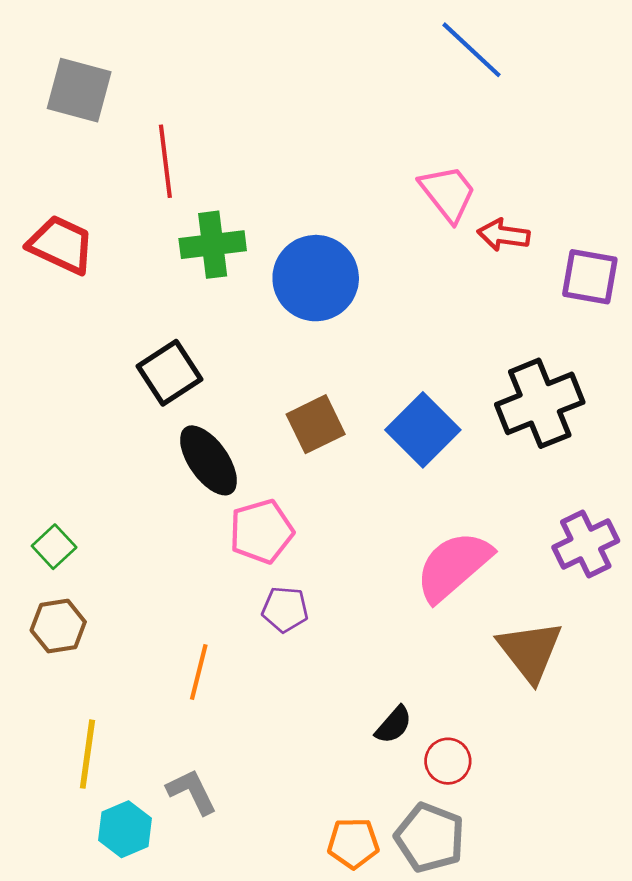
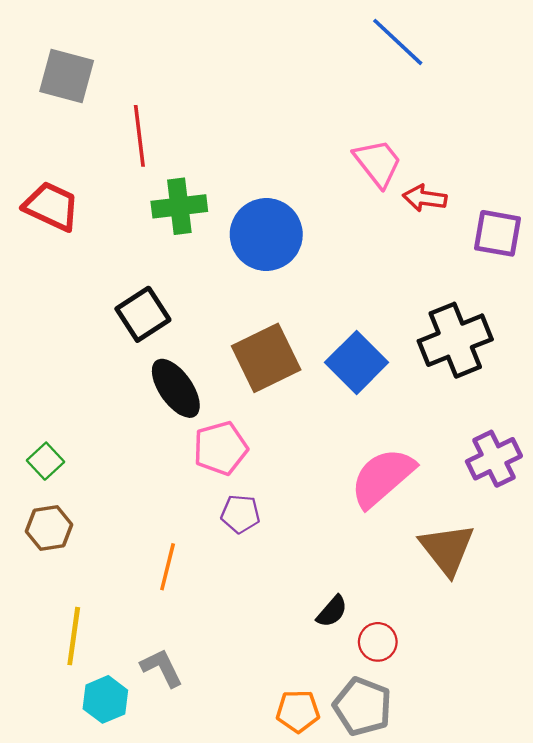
brown square: (316, 424) -> (266, 358), size x1.4

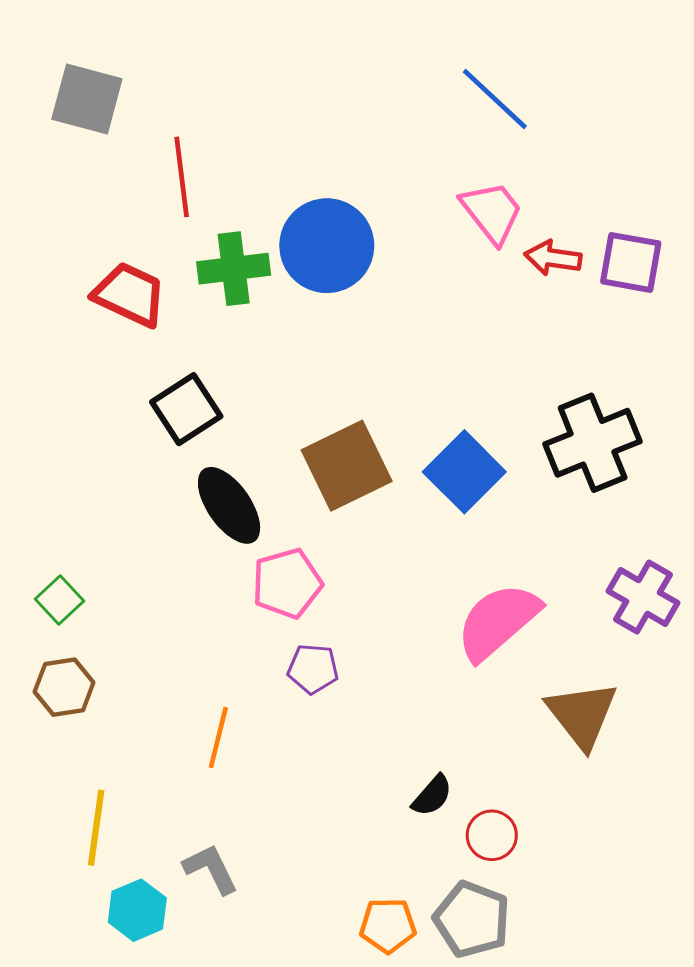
blue line: (398, 42) -> (495, 99), moved
red trapezoid: (51, 206) -> (130, 295), moved
purple square: (498, 233) -> (631, 262), moved
blue circle: (266, 234) -> (327, 246), moved
purple cross: (494, 459) -> (643, 597), turned -34

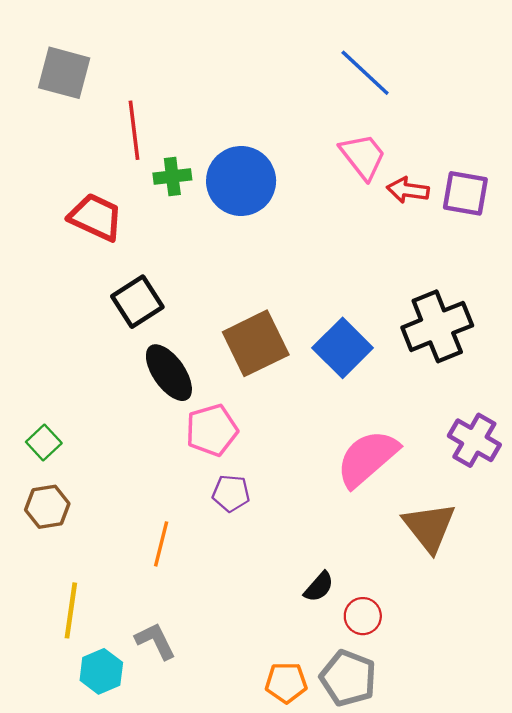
green cross: (234, 269) -> (172, 177), moved, size x0.7

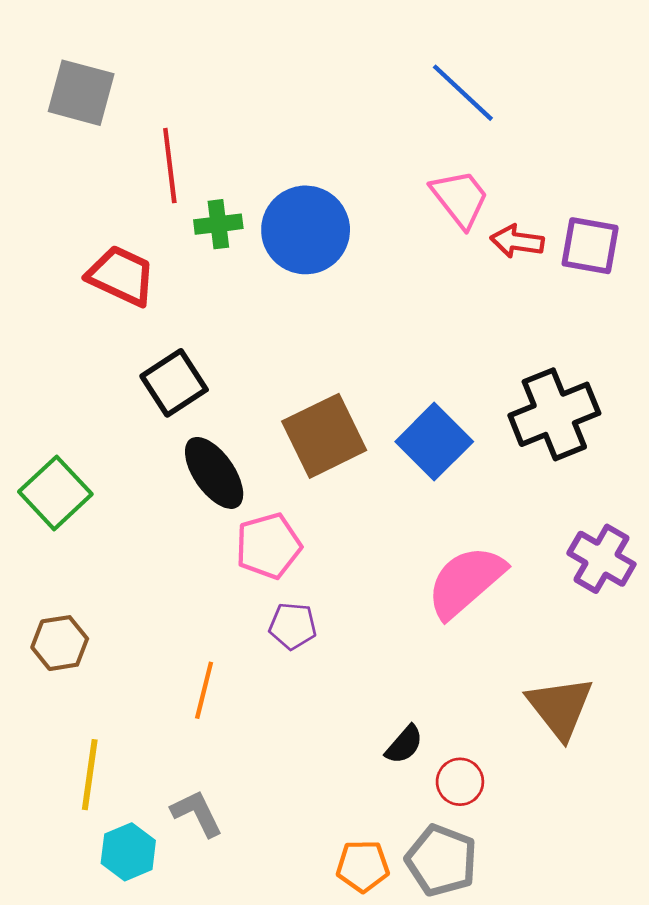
green square: (44, 443) -> (55, 493), moved, size x1.6
brown triangle: (429, 527) -> (560, 707), moved

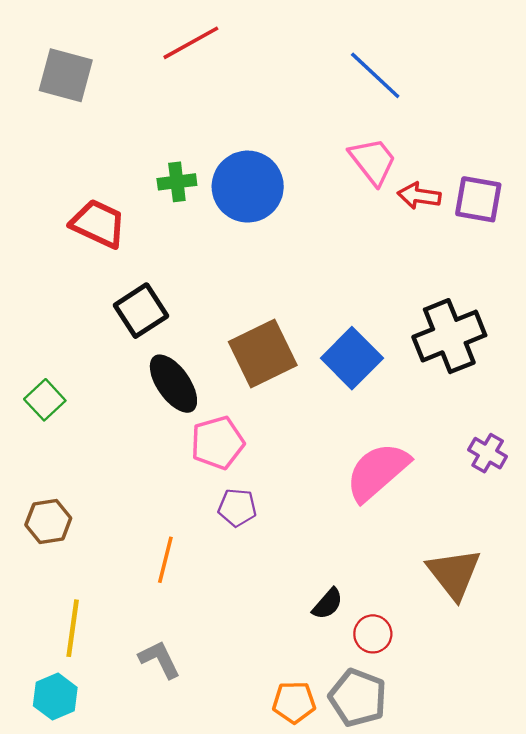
red line: (170, 166) -> (191, 43), moved, turned 68
green square: (55, 493) -> (45, 400), size x0.7
purple cross: (601, 559) -> (488, 453), size x0.7
cyan hexagon: (128, 852) -> (55, 697), moved

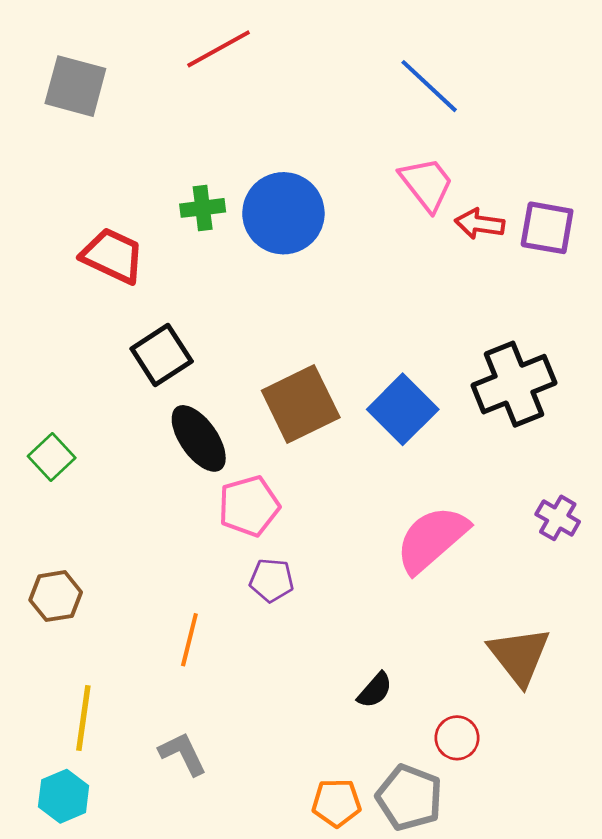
red circle: (373, 634) -> (457, 738), moved

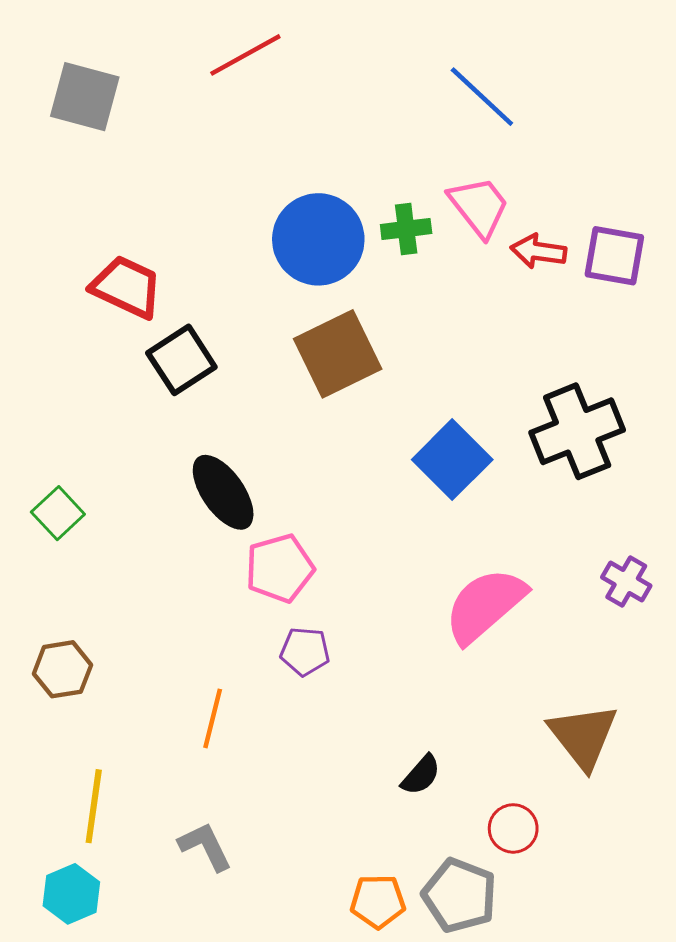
green cross: (203, 208) -> (406, 229), moved
black square: (162, 355) -> (181, 360), moved
brown square: (301, 404) -> (338, 354), moved

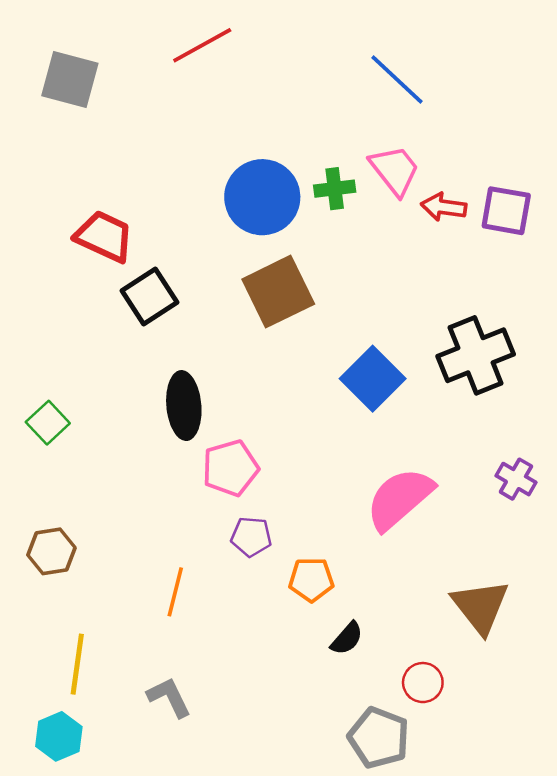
black ellipse: (223, 492) -> (184, 406), turned 30
orange pentagon: (378, 901) -> (311, 580), moved

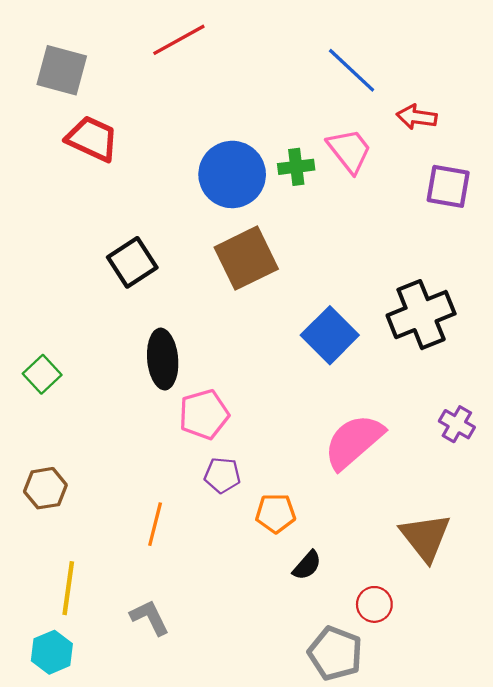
red arrow: (444, 207) -> (417, 117), moved
red trapezoid: (104, 236) -> (92, 139), moved

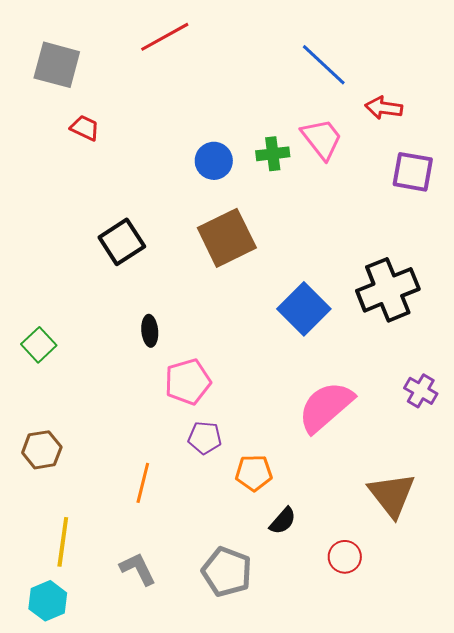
red trapezoid: (92, 139) -> (85, 128), size x0.6
blue circle: (232, 174) -> (214, 161), size x0.6
black ellipse: (163, 359) -> (150, 331), size x0.6
gray pentagon: (335, 653) -> (227, 572), moved

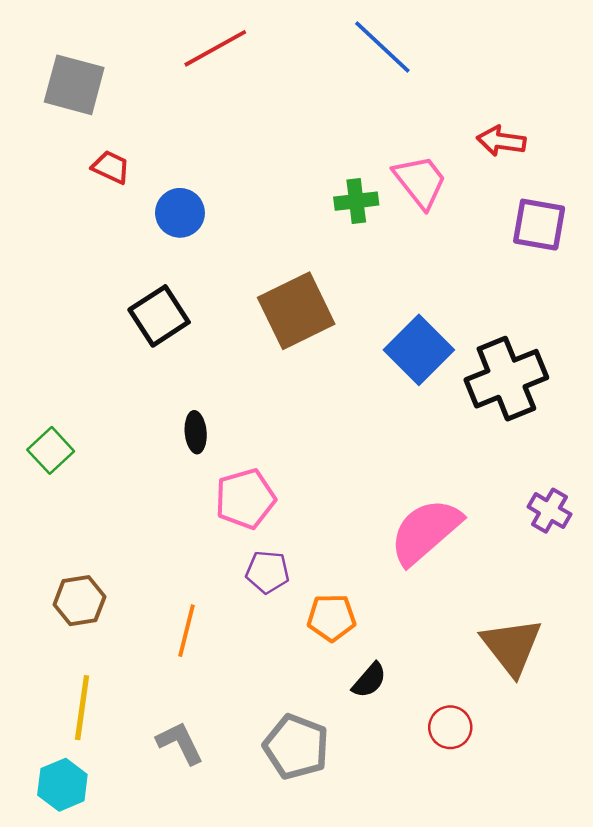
blue line: (324, 65) -> (382, 47), moved
blue circle: (214, 161) -> (180, 213), moved
blue square: (304, 309) -> (419, 350), moved
brown hexagon: (42, 450) -> (79, 601), moved

